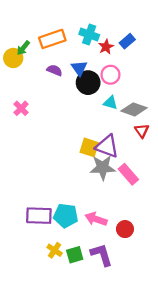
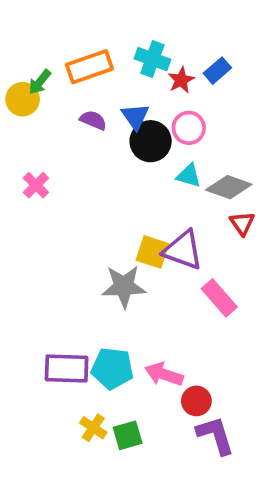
gray star: (103, 168) -> (124, 286), moved
red circle: (125, 229) -> (196, 401), moved
purple L-shape: (102, 255) -> (215, 435), moved

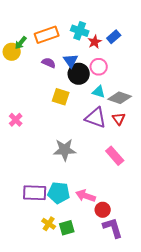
pink cross: (36, 185) -> (16, 120), moved
red triangle: (242, 223) -> (119, 119), moved
purple triangle: (183, 250) -> (96, 118), moved
yellow square: (152, 252) -> (61, 97), moved

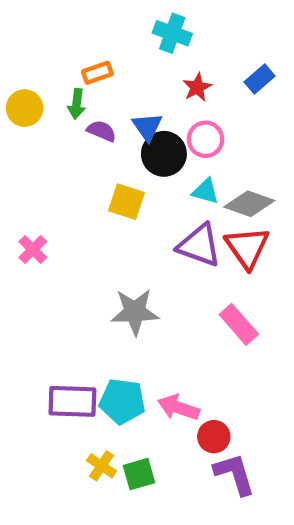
cyan cross: (80, 31) -> (172, 33), moved
orange rectangle: (47, 35) -> (97, 73), size x0.6
blue rectangle: (114, 37) -> (260, 79), moved
green arrow: (21, 43) -> (77, 104), moved, turned -32
red triangle: (119, 119) -> (247, 247), size x1.6

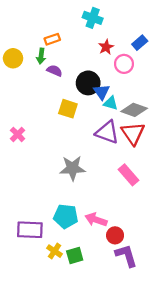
blue triangle: (147, 127) -> (102, 92), moved
pink circle: (206, 139) -> (124, 64), moved
purple rectangle: (72, 401) -> (30, 230), moved

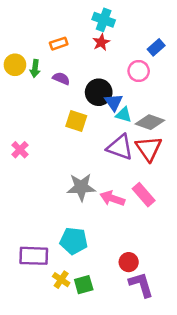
red star: (106, 47) -> (101, 42), moved
green arrow: (41, 56) -> (35, 69), moved
pink arrow: (96, 220) -> (112, 198), moved

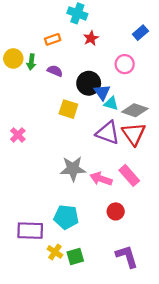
cyan cross: (104, 20) -> (77, 13), moved
blue rectangle: (156, 47) -> (140, 33), moved
red circle: (129, 262) -> (116, 211), moved

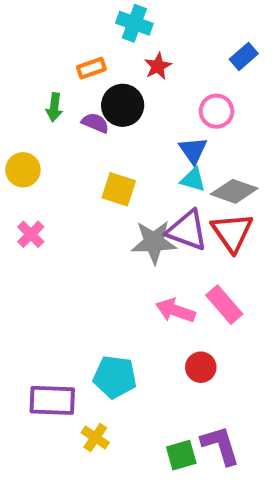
yellow circle: (13, 58) -> (23, 170), moved
black circle: (89, 83) -> (123, 105), moved
blue triangle: (102, 92) -> (193, 150), moved
gray star: (73, 169) -> (154, 242), moved
green square: (75, 256) -> (181, 455), moved

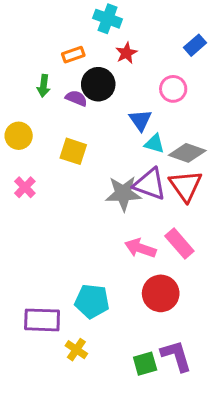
blue triangle: (193, 150) -> (140, 120), moved
yellow square: (119, 189) -> (73, 151), moved
red circle: (201, 367) -> (161, 293), size x1.5

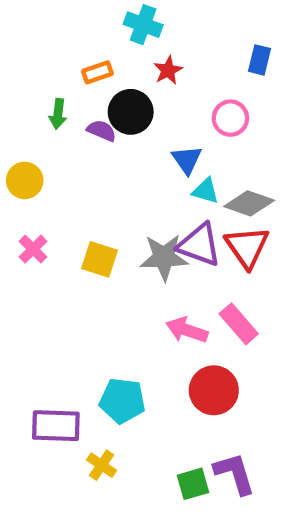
blue rectangle: (195, 45) -> (260, 60), turned -35
yellow square: (73, 151) -> (99, 259), moved

